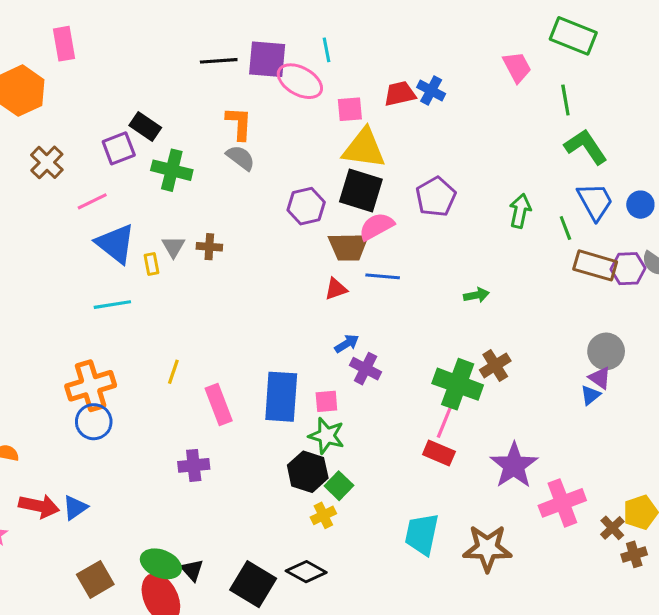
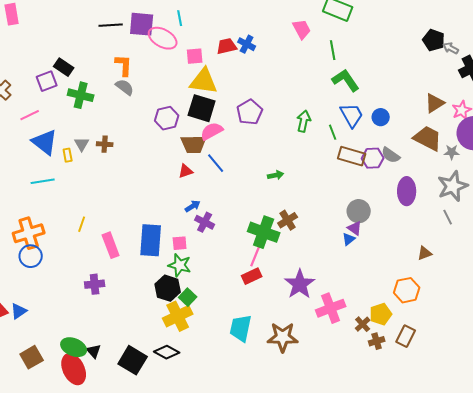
blue line: (383, 276) -> (216, 163), turned 45
red rectangle: (439, 453) -> (252, 276), turned -48
yellow cross: (323, 515) -> (178, 316), size x1.8

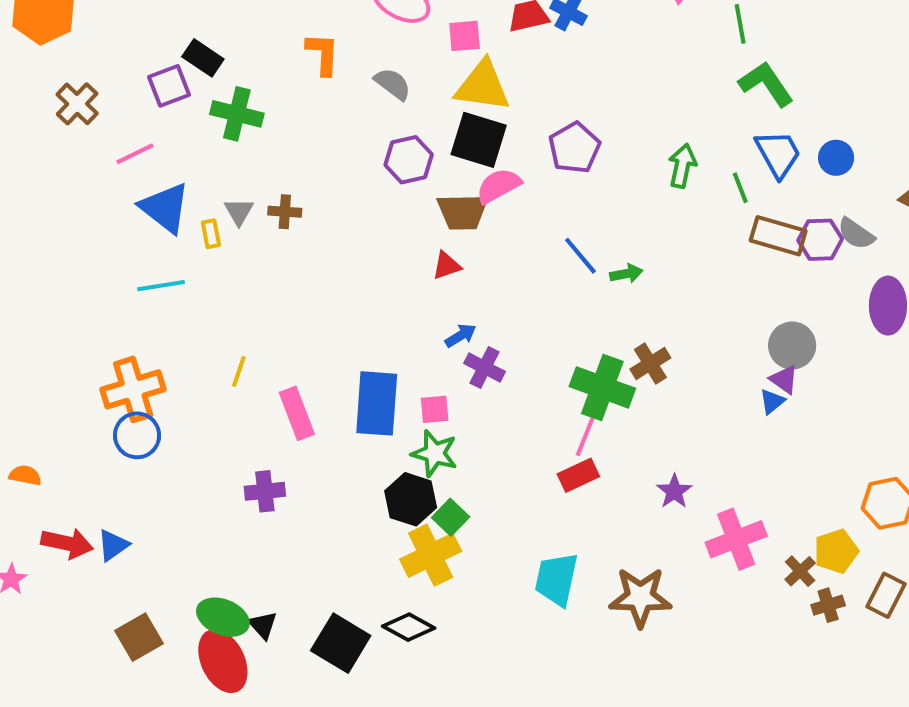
gray semicircle: (125, 87) -> (393, 84), moved
blue line: (216, 163) -> (580, 256), moved
purple star: (300, 284) -> (674, 491), size x0.6

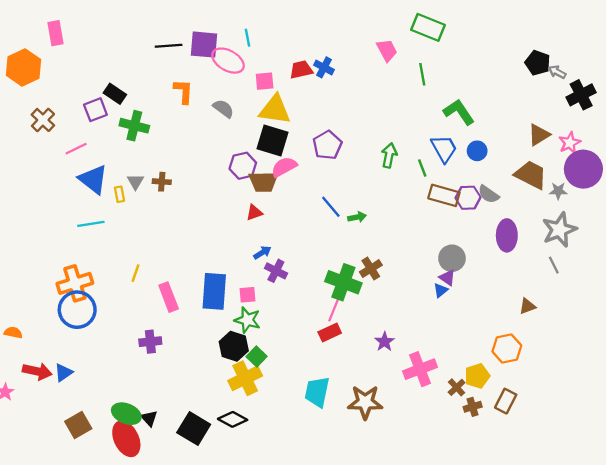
green L-shape: (766, 84) -> (459, 112), moved
purple hexagon: (409, 160) -> (243, 166), moved
blue circle: (137, 435) -> (77, 310), size x1.4

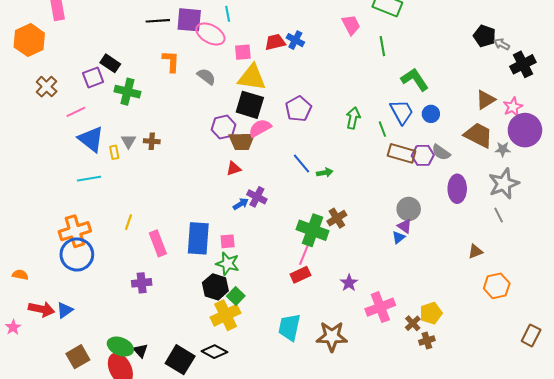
purple cross: (276, 271) -> (257, 197), moved
orange hexagon: (507, 349) -> (497, 286), moved
brown rectangle: (506, 401) -> (531, 335), moved

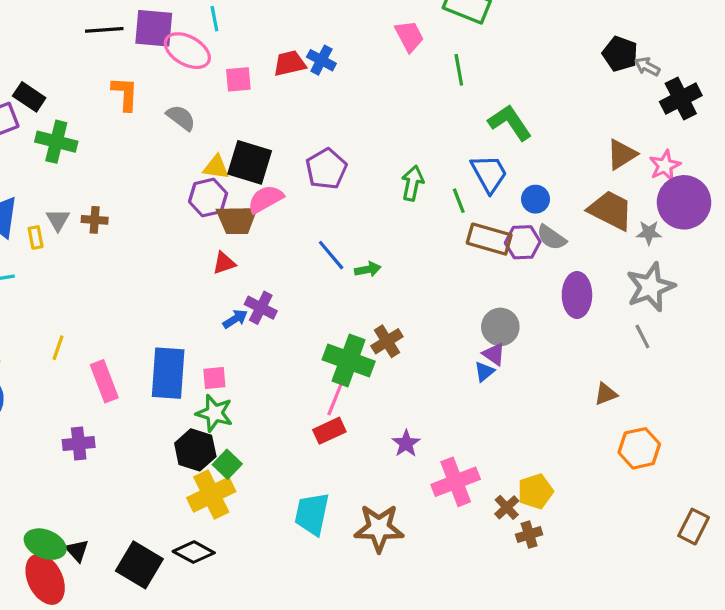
yellow triangle: (252, 77) -> (216, 167), moved, size x0.6
blue circle: (431, 114) -> (535, 199), moved

